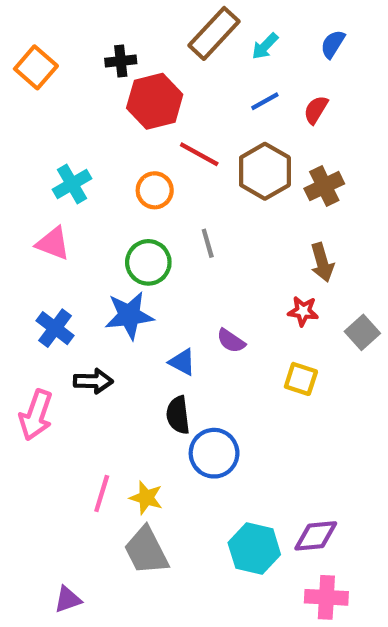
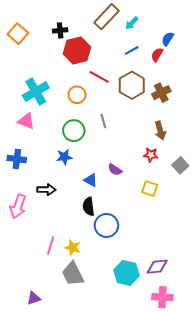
blue semicircle: (333, 44) -> (168, 39), moved
cyan cross: (72, 184) -> (36, 92), size x1.4
blue star: (129, 315) -> (64, 157), size x0.7
blue cross: (55, 328) -> (17, 159), moved, turned -30

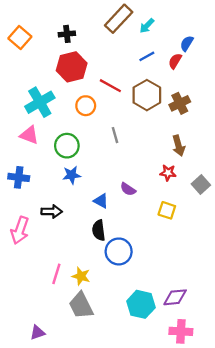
red hexagon: (77, 50) -> (72, 67), moved
green circle: (74, 131) -> (67, 146), moved

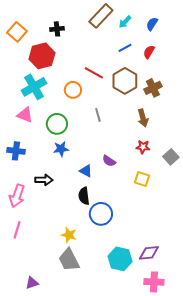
blue semicircle: (187, 43) -> (152, 24), moved
red hexagon: (72, 67) -> (42, 56), moved
brown arrow: (179, 146) -> (143, 118), moved
pink line: (56, 274) -> (17, 230), moved

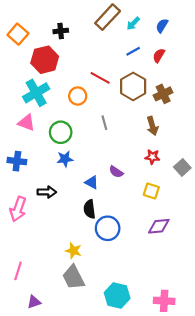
pink line: (17, 230) -> (18, 271), moved
purple diamond: (149, 253) -> (159, 226), moved
cyan hexagon: (120, 259) -> (117, 295), moved

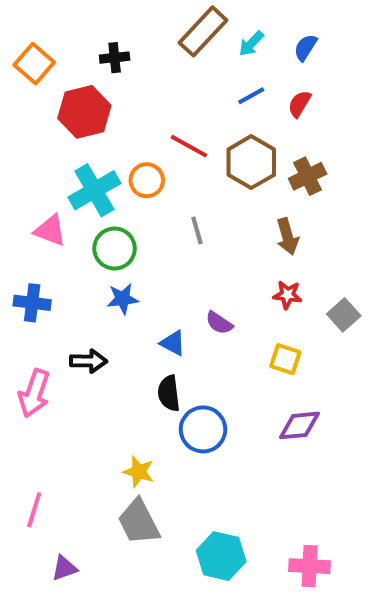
cyan cross: (36, 93) -> (94, 190), moved

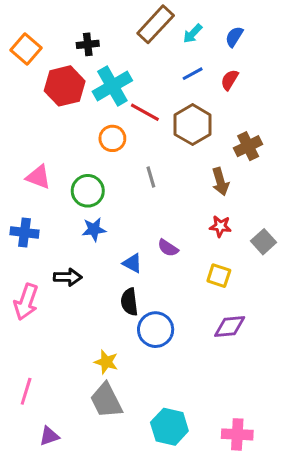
brown cross: (308, 176) -> (248, 146), moved
cyan cross: (94, 190) -> (112, 86), moved

